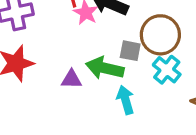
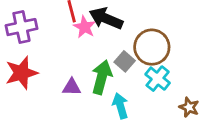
gray square: (130, 51) -> (125, 61), turned 30
green arrow: (105, 68) -> (102, 77), turned 92

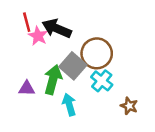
gray square: (125, 61) -> (73, 66), size x1.5

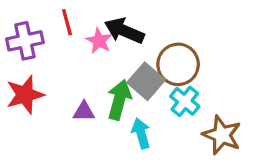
red line: (27, 22) -> (67, 22), moved
brown star: (129, 106) -> (222, 135), size x1.6

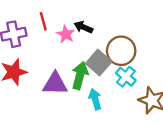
black arrow: (124, 31) -> (83, 27), size x0.7
purple triangle: (84, 111) -> (55, 84), size x1.6

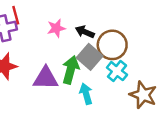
red line: (43, 21) -> (16, 15), moved
black arrow: (83, 27) -> (85, 32), moved
pink star: (66, 34) -> (56, 28), turned 30

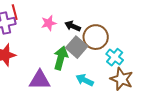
cyan cross: (117, 71) -> (115, 57), moved
purple triangle: (46, 78) -> (40, 80), moved
cyan arrow: (86, 94) -> (85, 80), moved, turned -48

